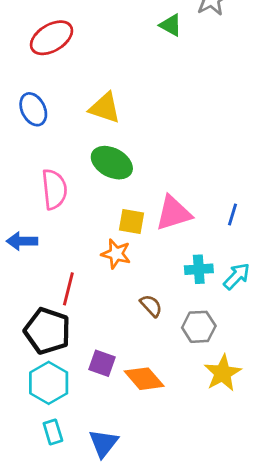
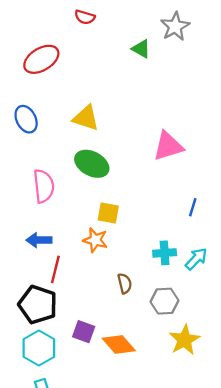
pink triangle: (174, 213) -> (168, 146), moved
blue arrow: (22, 241) -> (39, 240), moved
brown semicircle: (151, 306) -> (125, 283), turned 30

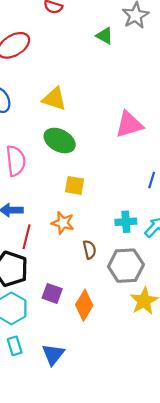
orange star: (95, 240) -> (63, 223), moved
gray hexagon: (165, 301) -> (126, 266), size x1.4
orange diamond: (119, 344) -> (84, 305), turned 72

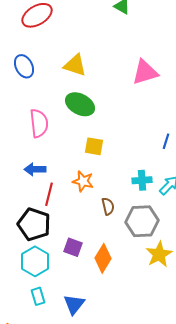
pink triangle: (129, 124) -> (145, 72), moved

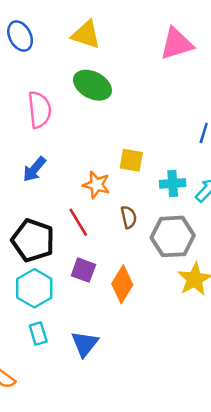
yellow square: (94, 146) -> (131, 160), moved
blue arrow: (35, 169) -> (34, 169), turned -50
red line: (49, 194) -> (78, 222), moved, turned -45

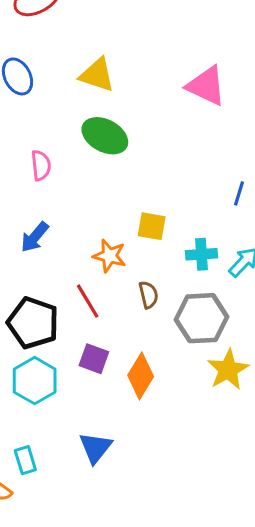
pink triangle: (177, 44) -> (206, 86), turned 42
pink semicircle: (39, 110) -> (41, 165), size x0.7
cyan rectangle: (38, 333) -> (25, 460), moved

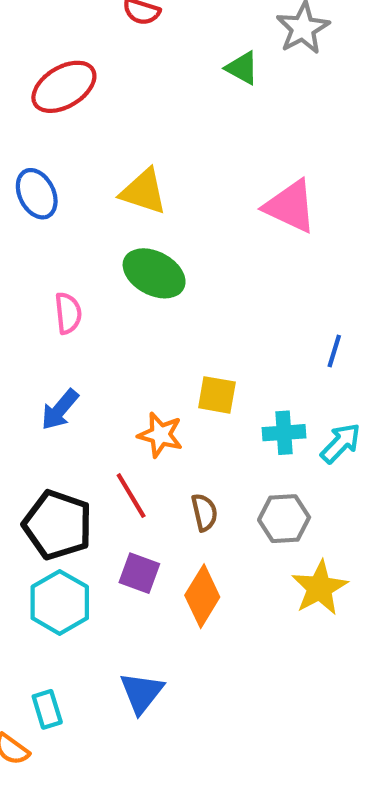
brown semicircle: (148, 295) -> (204, 512), moved
gray hexagon: (202, 318) -> (284, 519), size x0.7

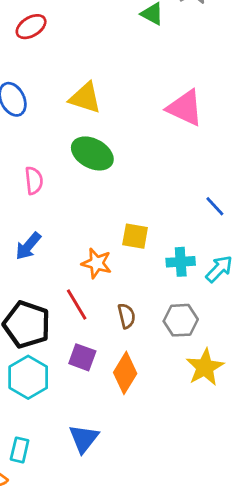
red ellipse: (64, 87) -> (31, 27), size x0.7
blue line: (334, 351) -> (215, 206), turned -60
cyan rectangle: (47, 709) -> (20, 450), turned 30

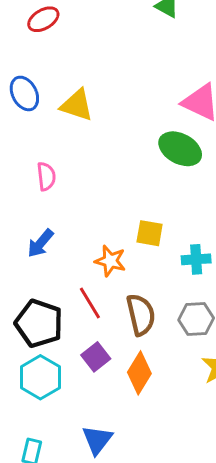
yellow triangle: (85, 98) -> (77, 105), moved
green ellipse: (92, 153) -> (180, 149), moved
brown semicircle: (127, 316) -> (141, 315), size x1.6
purple square: (82, 357) -> (96, 357), turned 32

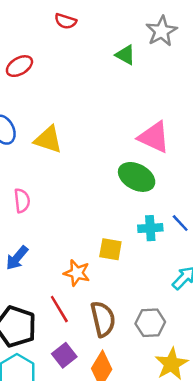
cyan cross: (196, 259) -> (150, 228), moved

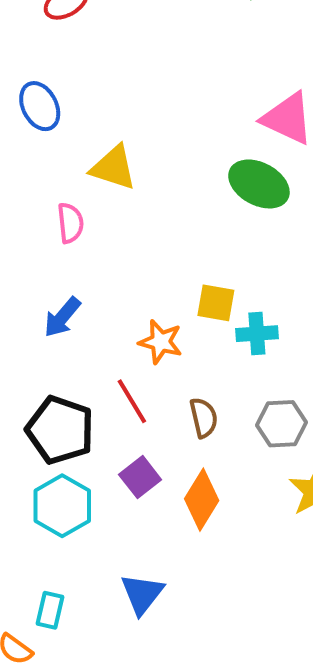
yellow triangle: (48, 140) -> (113, 168), moved
cyan cross: (150, 228) -> (257, 334), moved
brown semicircle: (103, 319) -> (204, 418), size x0.7

